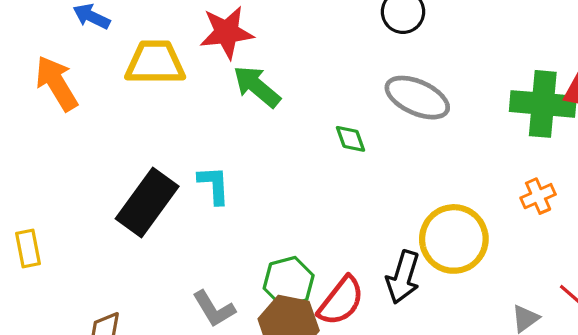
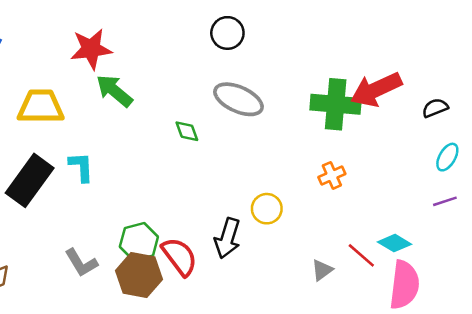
yellow trapezoid: (155, 63) -> (41, 107), moved
yellow circle: (454, 239) -> (267, 209), size x0.6
red semicircle: (341, 301) -> (180, 257), turned -75

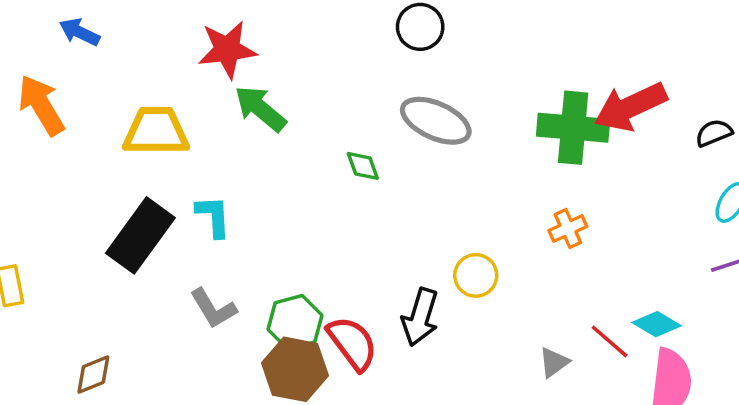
gray L-shape: (81, 263) -> (213, 308), moved

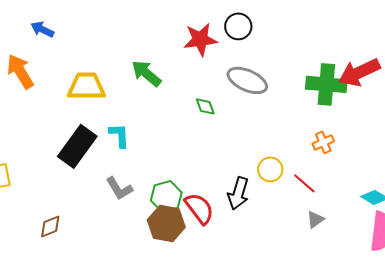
red star: (227, 49) -> (200, 39), moved
red line: (610, 341) -> (304, 183), moved

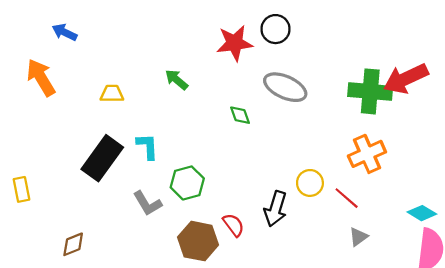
green arrow: (146, 73) -> (176, 80), size x0.7
yellow trapezoid: (86, 86) -> (112, 94), size x0.6
orange cross: (323, 142) -> (367, 154), size x1.6
green hexagon: (166, 196) -> (187, 183), moved
red semicircle: (199, 208) -> (234, 225), size x0.7

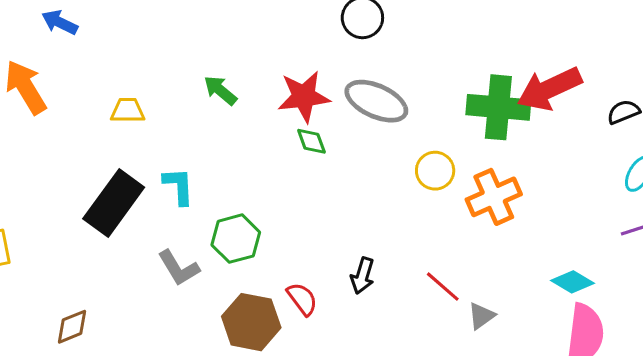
red star: (235, 43) -> (304, 96), moved
yellow circle: (310, 183) -> (435, 171), moved
red line: (347, 198) -> (443, 287), moved
black arrow: (276, 209) -> (362, 276), size x0.7

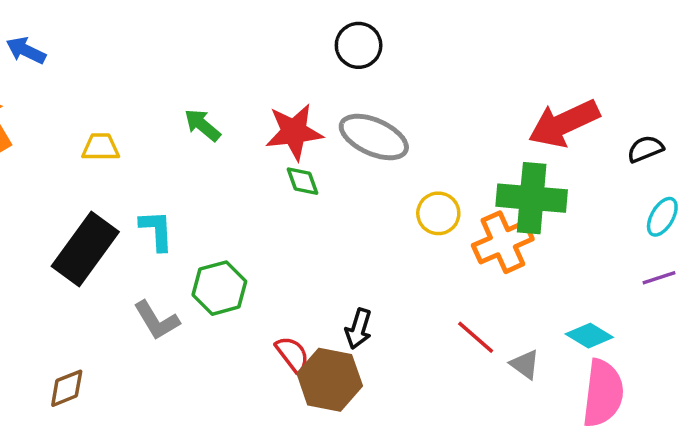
green cross: (498, 107) -> (532, 198), moved
red line: (443, 287) -> (476, 337), moved
gray triangle: (481, 316) -> (525, 364), moved, turned -48
brown hexagon: (251, 322) -> (330, 380), moved
brown diamond: (72, 327) -> (67, 388), moved

